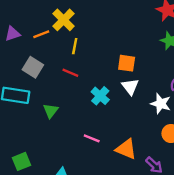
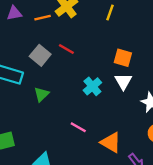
yellow line: (75, 46) -> (110, 13), moved
gray square: (33, 67) -> (40, 55), moved
red line: (70, 73) -> (66, 49), moved

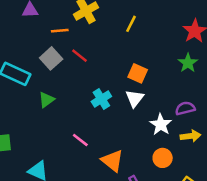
orange line: (43, 18) -> (60, 31), moved

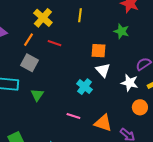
orange line: (60, 31) -> (28, 40), turned -32
red line: (80, 56) -> (55, 43), moved
green star: (188, 63) -> (121, 31), moved
cyan cross: (101, 99) -> (85, 87), moved

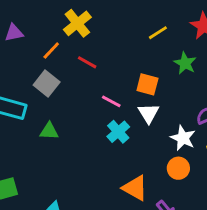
yellow line: (80, 15) -> (158, 33), moved, turned 40
green triangle: (37, 95) -> (49, 131), turned 48
orange circle: (140, 107) -> (178, 168), moved
pink line: (73, 116) -> (111, 101), moved

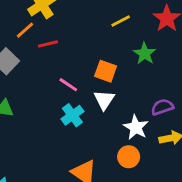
orange line: (51, 50) -> (25, 30), moved
red line: (87, 62) -> (48, 44), turned -48

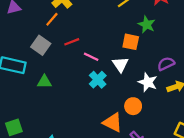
red line: (48, 44) -> (72, 42), moved
orange square: (106, 71) -> (131, 42), moved
orange circle: (129, 157) -> (133, 106), moved

